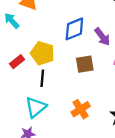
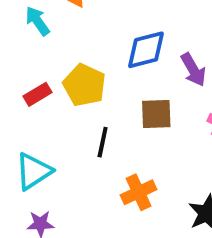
black line: (42, 78) -> (103, 142), moved
cyan triangle: (36, 107) -> (33, 171), moved

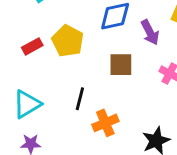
black line: (103, 142) -> (80, 99), moved

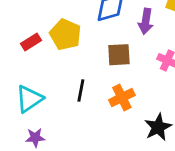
purple arrow: (150, 32) -> (146, 21), turned 40
orange cross: (105, 123) -> (122, 98), moved

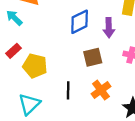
yellow pentagon: (65, 34) -> (35, 66), moved
red rectangle: (31, 42) -> (13, 51), moved

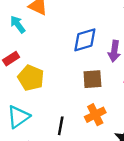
black line: (68, 90) -> (61, 126), moved

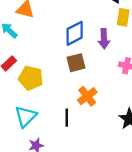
brown square: (92, 79) -> (76, 63), moved
orange cross: (95, 115) -> (87, 96), moved

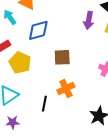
blue diamond: (75, 33) -> (38, 30), moved
purple arrow: (104, 39) -> (89, 20), moved

